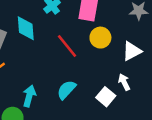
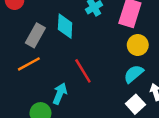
red line: (67, 46) -> (83, 71), moved
cyan semicircle: (66, 90) -> (134, 74), moved

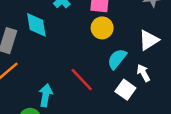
yellow circle: (138, 45) -> (102, 28), moved
red line: (83, 71) -> (82, 80), moved

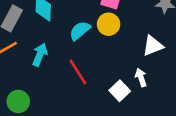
cyan semicircle: (117, 59) -> (80, 31), moved
cyan arrow: (46, 95) -> (40, 55), moved

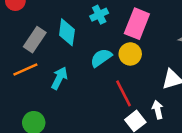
red line: (78, 72) -> (124, 93), moved

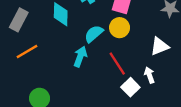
gray rectangle: (35, 40) -> (19, 20), moved
cyan arrow: (59, 78) -> (80, 57), moved

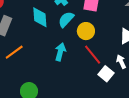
yellow circle: (120, 28) -> (86, 31), moved
cyan semicircle: (94, 34) -> (66, 19), moved

